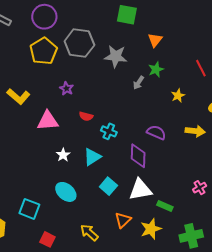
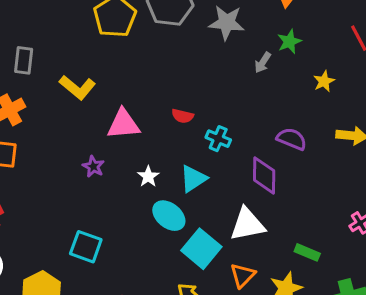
purple star: (66, 89) -> (93, 166), moved
cyan square: (108, 186) -> (201, 249), moved, size x1.4
white triangle: (140, 190) -> (247, 224), moved
cyan ellipse: (66, 192) -> (169, 216), moved
cyan square: (29, 209) -> (86, 247), moved

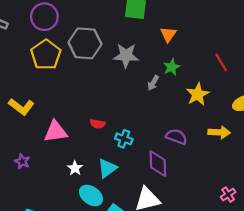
yellow star: (324, 81) -> (198, 94), size x1.5
purple star: (93, 166) -> (22, 161), moved

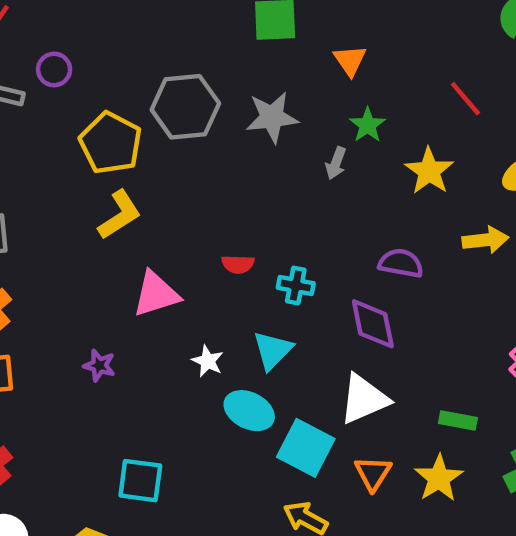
purple circle: (44, 17) -> (54, 69), moved, size x0.6
yellow L-shape: (21, 107) -> (120, 215), moved, turned -60

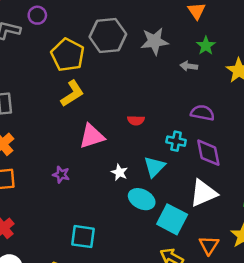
gray arrow: (336, 163) -> (189, 66), turned 77
purple semicircle: (401, 263) -> (202, 113), moved
cyan cross: (296, 286) -> (176, 141), moved
orange triangle: (373, 473) -> (209, 245), moved

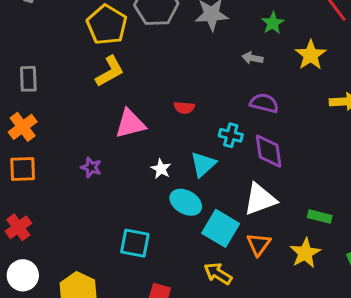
gray arrow: (189, 66) -> (252, 58), moved
cyan square: (83, 237) -> (135, 243), moved
orange triangle: (209, 245) -> (259, 244), moved

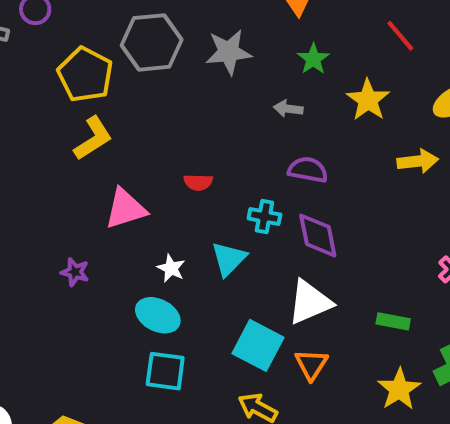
cyan ellipse: (186, 202) -> (158, 315), moved
cyan square: (135, 243) -> (165, 371), moved
yellow star: (305, 253) -> (399, 389), moved

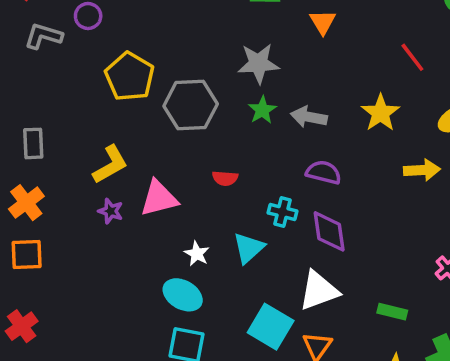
gray hexagon: (152, 42) -> (191, 105), moved
green star: (313, 59) -> (262, 110), moved
gray arrow: (288, 109) -> (309, 117), size x1.4
yellow L-shape: (93, 138) -> (110, 165), moved
purple star: (75, 272) -> (111, 211), moved

